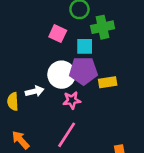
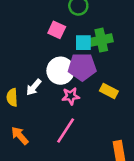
green cross: (103, 27) -> (101, 40), moved
yellow rectangle: (108, 82) -> (109, 91), moved, turned 36
white arrow: (35, 91) -> (34, 87), turned 144

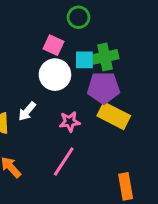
purple pentagon: (82, 67) -> (104, 88), moved
white circle: (61, 71) -> (55, 75), moved
yellow rectangle: (109, 91) -> (114, 116), size x1.5

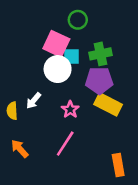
pink square: (53, 45) -> (56, 44), size x1.5
cyan square: (84, 60) -> (71, 56), moved
pink star: (70, 122) -> (70, 109), turned -30

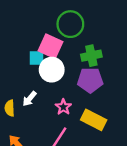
green circle: (78, 20) -> (70, 24), size x1.5
cyan square: (71, 56) -> (36, 58), moved
yellow rectangle: (108, 104) -> (94, 120), moved

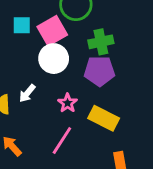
pink square: (50, 46) -> (52, 31), turned 35
cyan square: (36, 58) -> (22, 25), moved

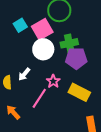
cyan square: (22, 25) -> (20, 25), turned -32
green cross: (101, 42) -> (69, 43), moved
pink line: (62, 141) -> (39, 98), moved

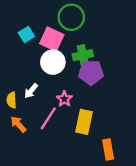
pink square: (42, 29) -> (52, 39), turned -35
yellow rectangle: (79, 92) -> (84, 122), moved, turned 75
orange arrow: (13, 112) -> (18, 124), moved

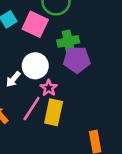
white circle: (53, 62) -> (35, 66), moved
yellow rectangle: (84, 122) -> (54, 112), moved

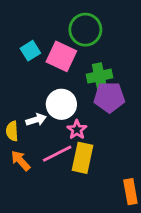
white arrow: (13, 79) -> (36, 120), turned -147
pink line: (32, 109) -> (57, 154), turned 30

